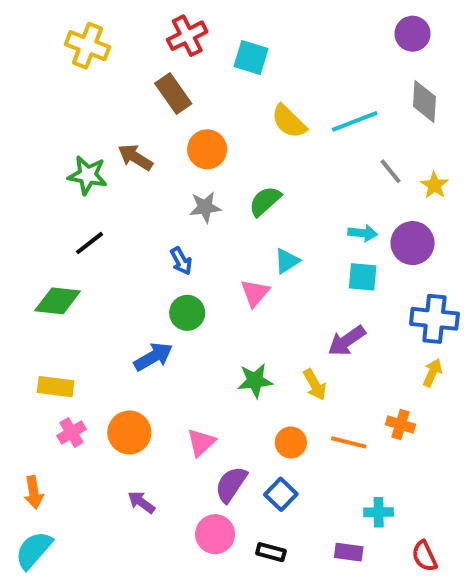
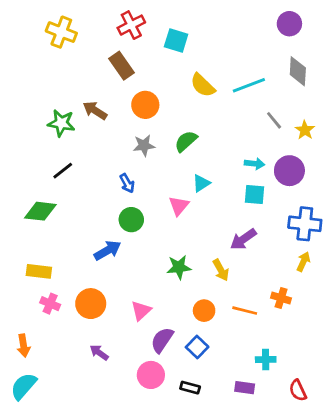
pink cross: (72, 432) -> (50, 304), turned -36

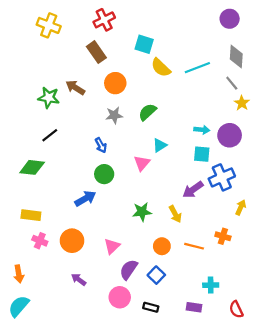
cyan square: (176, 40) -> (144, 44), moved
gray line: (274, 120) -> (232, 83), moved
blue cross: (305, 224) -> (222, 177), moved, turned -30

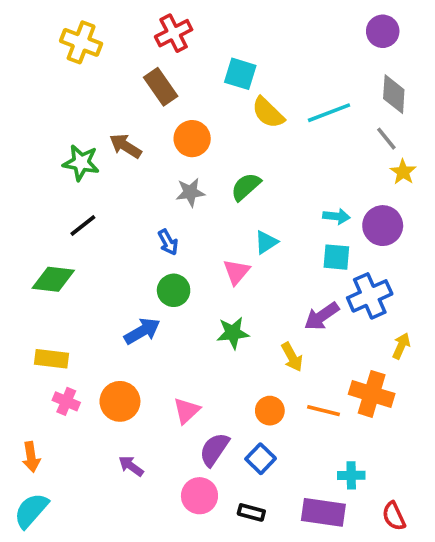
green star: (142, 212) -> (233, 333), moved
orange cross: (223, 236) -> (372, 394), size x1.6
purple rectangle: (194, 307) -> (323, 512), size x1.6

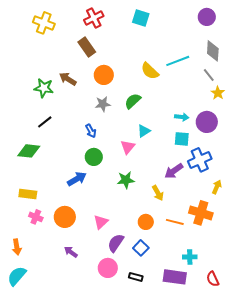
cyan square: (240, 74) -> (141, 18), moved
yellow semicircle: (268, 113) -> (150, 71), moved

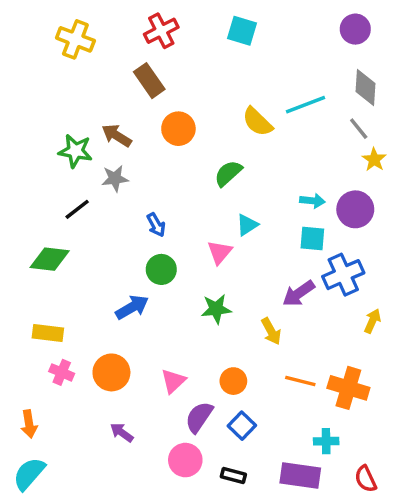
gray star: (103, 104) -> (115, 178), moved
orange cross: (201, 213) -> (348, 388), moved
orange circle: (146, 222) -> (233, 381), moved

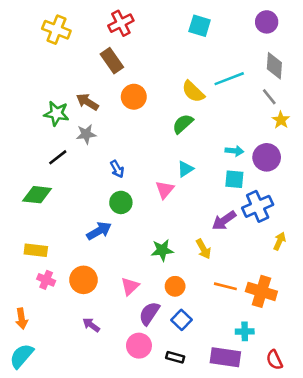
cyan square: (242, 31) -> (200, 26), moved
green semicircle: (228, 173) -> (183, 124), moved
green star: (216, 309) -> (162, 250), moved

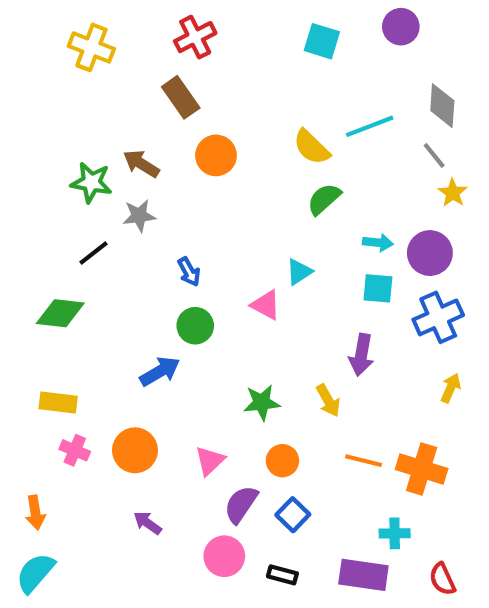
purple circle: (267, 22) -> (401, 27), moved
green semicircle: (183, 124) -> (324, 199), moved
pink triangle: (165, 190) -> (266, 305), turned -42
blue cross: (258, 206) -> (438, 317), moved
purple arrow: (224, 221) -> (361, 355), turned -45

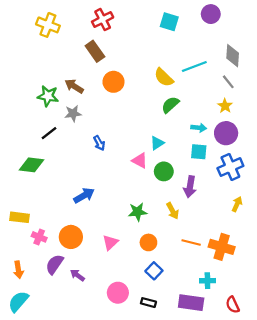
yellow star: (453, 193) -> (225, 106), moved
green circle: (195, 326) -> (164, 171), moved
yellow rectangle: (58, 403) -> (20, 217), moved
purple semicircle: (241, 504) -> (54, 264), moved

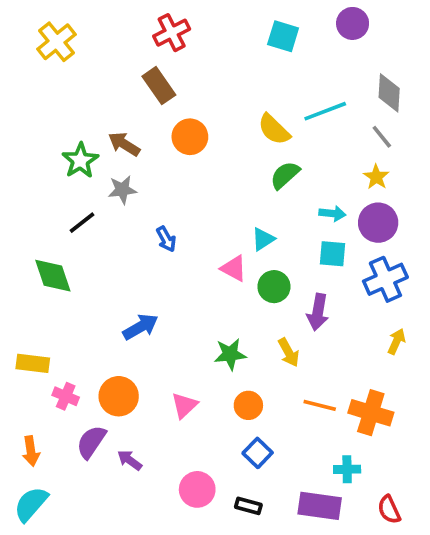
yellow cross: (48, 25) -> (57, 42), moved, turned 30
green star: (48, 96) -> (80, 161), turned 30
green diamond: (32, 165) -> (53, 276), turned 65

